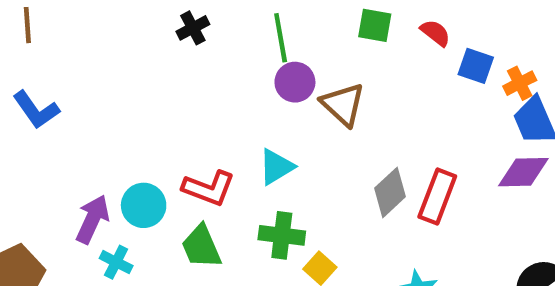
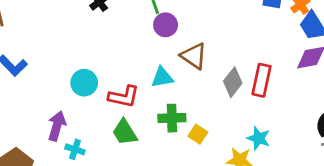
brown triangle: (343, 104) -> (194, 56), moved
cyan triangle: (276, 167) -> (162, 77), turned 30
cyan circle: (144, 205) -> (84, 83), moved

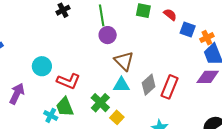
cyan triangle: (162, 77) -> (121, 85), moved
green cross: (172, 118) -> (100, 103), turned 36
cyan cross: (75, 149) -> (51, 115), moved

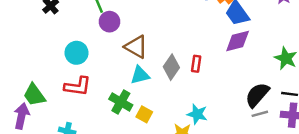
cyan circle: (42, 66) -> (77, 53), moved
red rectangle: (169, 87) -> (196, 64), size x0.6
green trapezoid: (65, 107) -> (34, 95), moved

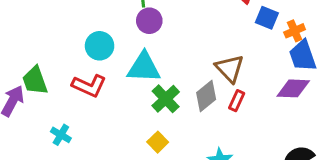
brown triangle: (136, 47) -> (230, 68), moved
cyan triangle: (140, 75) -> (144, 67), moved, size x1.4
green cross: (121, 102) -> (166, 99), moved

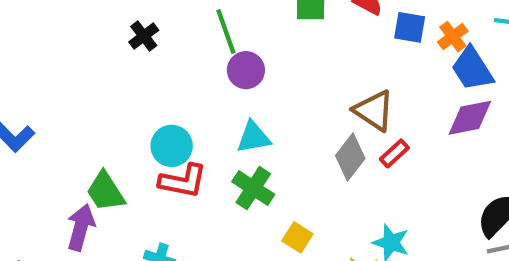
cyan circle: (100, 46) -> (172, 146), moved
cyan triangle: (144, 67) -> (253, 137), size x0.7
green cross: (166, 99) -> (253, 188), moved
red rectangle: (237, 101) -> (394, 153), turned 36

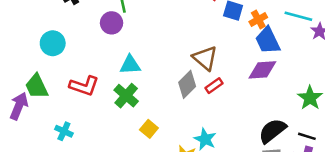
purple circle: (246, 70) -> (112, 23), moved
cyan circle: (172, 146) -> (53, 43), moved

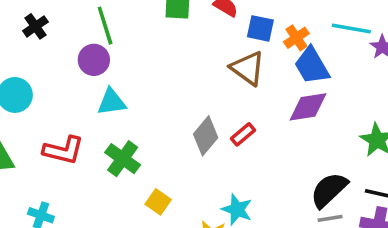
brown triangle: (205, 58) -> (248, 68), moved
cyan triangle: (130, 65) -> (112, 102), moved

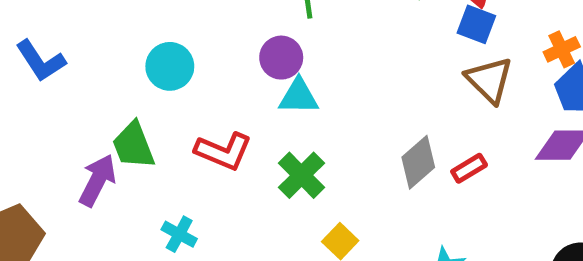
blue square: (260, 28) -> (476, 24), moved
purple circle: (94, 60) -> (281, 58), moved

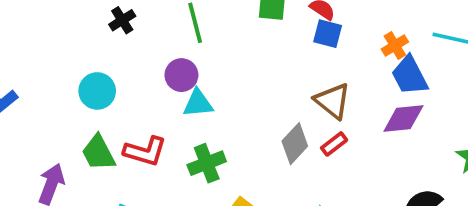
brown triangle: (489, 80) -> (333, 101), moved
green trapezoid: (133, 145) -> (98, 153), moved
green cross: (301, 175) -> (207, 163), turned 30

